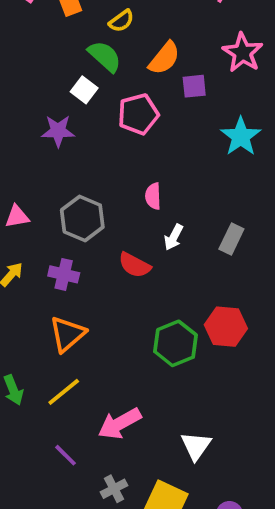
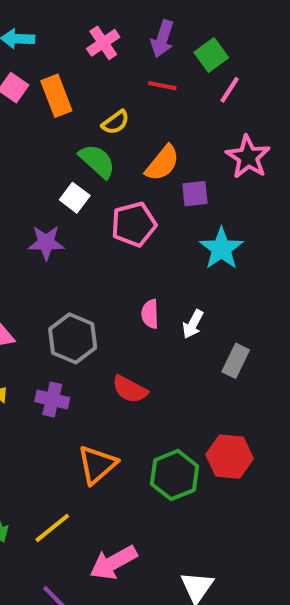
cyan star: (241, 136) -> (221, 249), moved
white arrow: (174, 237) -> (193, 324), moved
orange triangle: (67, 334) -> (97, 465), moved

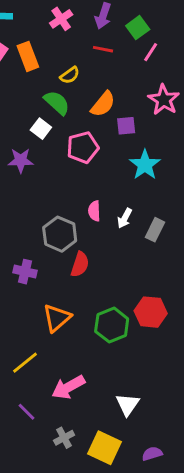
gray hexagon: (73, 338) -> (60, 234), moved
gray rectangle: (236, 361) -> (155, 230), moved
red semicircle: (130, 389) -> (80, 264), turned -100

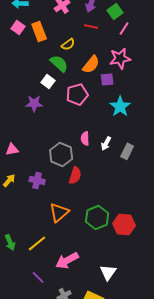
pink star: (164, 100) -> (120, 58), moved, turned 30
red hexagon: (151, 312) -> (124, 224), moved

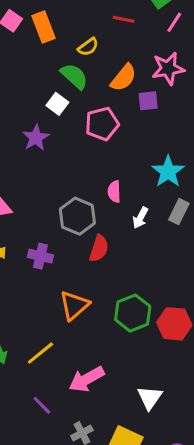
purple star: (34, 103) -> (36, 138), turned -30
cyan star: (120, 106) -> (168, 172), moved
white arrow: (106, 143) -> (140, 218), moved

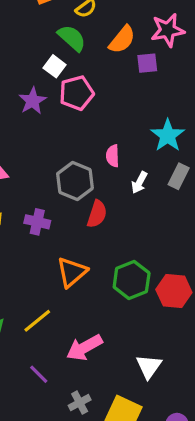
pink pentagon: (102, 124) -> (77, 93), moved

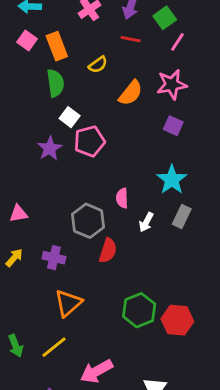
green semicircle: (72, 38) -> (55, 83), moved, turned 40
purple square: (147, 63) -> (173, 126), moved, turned 30
orange triangle: (72, 272) -> (68, 303), moved

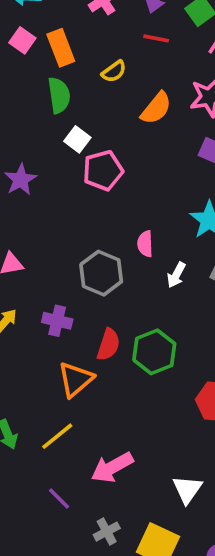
purple star: (50, 148) -> (21, 180), moved
red semicircle: (108, 251) -> (108, 345), moved
green hexagon: (139, 310) -> (154, 352), moved

